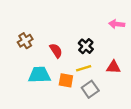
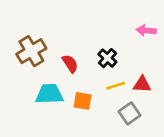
brown cross: (25, 41) -> (31, 51), size x1.5
yellow line: (84, 68) -> (116, 86), moved
gray square: (90, 89) -> (130, 113), moved

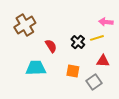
brown cross: (31, 51) -> (25, 25), moved
yellow line: (116, 86) -> (97, 38), moved
orange square: (83, 101) -> (73, 71), moved

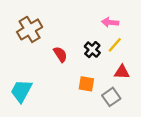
pink arrow: (106, 22) -> (110, 22), moved
yellow line: (97, 38) -> (115, 45), turned -32
cyan trapezoid: (36, 68) -> (21, 91), moved, turned -60

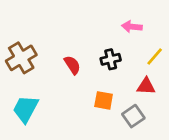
brown cross: (30, 29) -> (21, 58), moved
yellow line: (115, 45) -> (155, 56), moved
black cross: (92, 50) -> (111, 59), turned 35

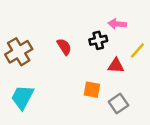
black cross: (111, 59) -> (98, 40), moved
red semicircle: (72, 65) -> (64, 47), moved
red triangle: (146, 86) -> (116, 66), moved

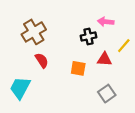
red semicircle: (64, 47) -> (42, 60), moved
brown cross: (19, 52) -> (34, 32), moved
orange square: (92, 90) -> (78, 68), moved

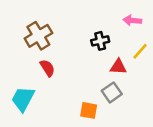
pink arrow: (106, 22) -> (132, 20), moved
orange square: (78, 68) -> (89, 110), moved
gray square: (107, 94) -> (112, 92), moved

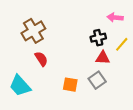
black cross: (100, 41) -> (98, 38), moved
cyan trapezoid: (23, 99) -> (20, 86), turned -70
orange square: (89, 110) -> (70, 85), moved

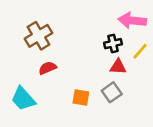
pink arrow: (115, 18) -> (132, 20), size x1.5
red semicircle: (41, 59) -> (47, 68), turned -80

